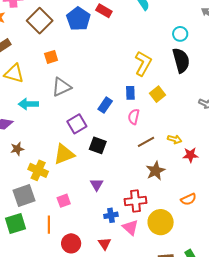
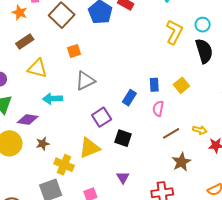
yellow L-shape: (143, 63) -> (174, 32), moved

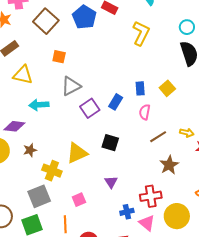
yellow L-shape: (174, 32) -> (141, 33), moved
orange square: (74, 51) -> (59, 57), turned 32
purple square: (102, 117) -> (90, 108), moved

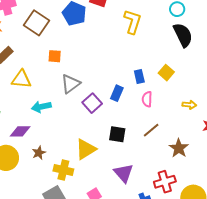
yellow arrow: (187, 133) -> (189, 105), moved
brown line: (158, 137) -> (151, 130), moved
purple triangle: (111, 182) -> (124, 173), size x1.5

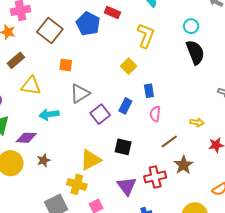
yellow square: (166, 73) -> (129, 66), moved
brown line: (151, 130) -> (169, 141), moved
yellow cross: (63, 170) -> (77, 184), moved
red cross: (165, 182) -> (155, 177), moved

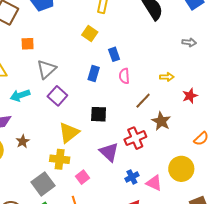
purple square: (100, 114) -> (57, 96), moved

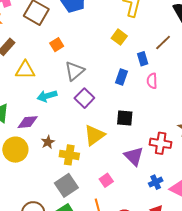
orange square: (28, 44) -> (57, 45), turned -32
brown line: (143, 101) -> (163, 43), moved
red cross: (135, 138) -> (161, 143), turned 30
yellow cross: (60, 159) -> (69, 155), moved

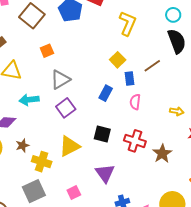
yellow square: (119, 37) -> (118, 60), moved
red cross: (161, 143) -> (135, 141), moved

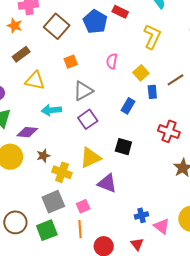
pink semicircle: (135, 102) -> (112, 61), moved
red cross: (135, 141) -> (169, 131), moved
purple triangle: (105, 173) -> (107, 183), moved, turned -35
pink square: (74, 192) -> (83, 206), moved

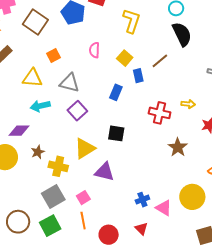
yellow triangle: (35, 81) -> (32, 78), moved
gray triangle: (83, 91) -> (69, 83), turned 50

